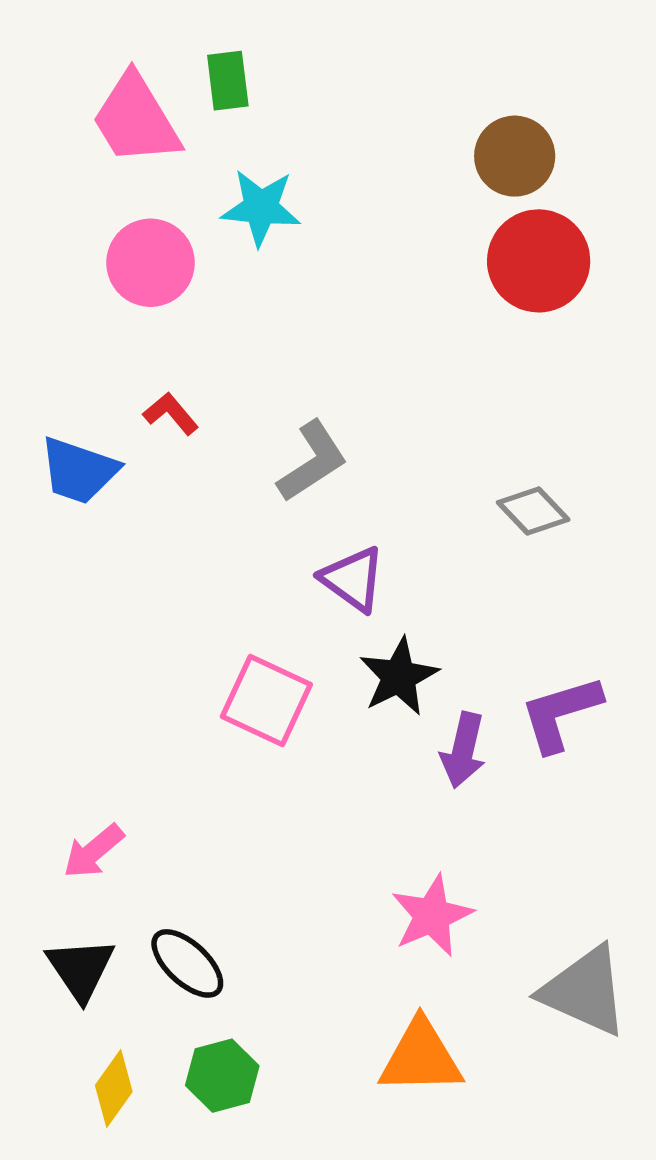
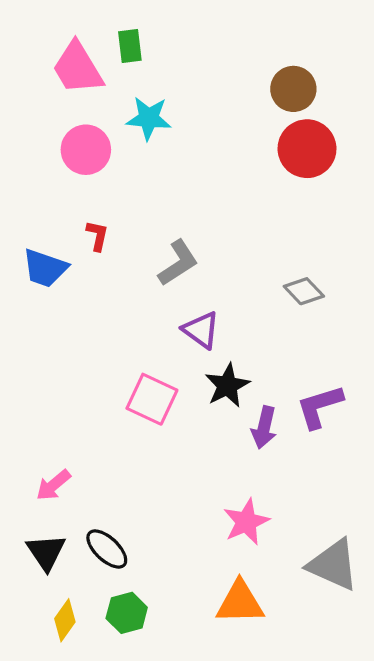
red L-shape: (171, 414) -> (97, 236), turned 52

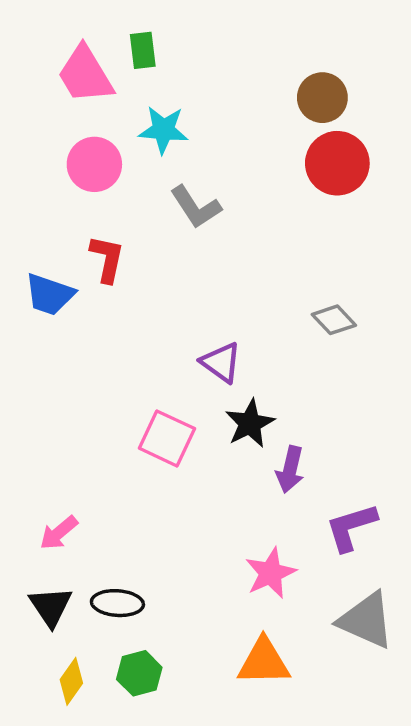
red L-shape: (97, 236) -> (107, 259), size x1.4
gray L-shape: (178, 263) -> (196, 207), moved, turned 90
purple L-shape: (320, 406) -> (351, 527), moved
black ellipse: (107, 549) -> (117, 603), turned -39

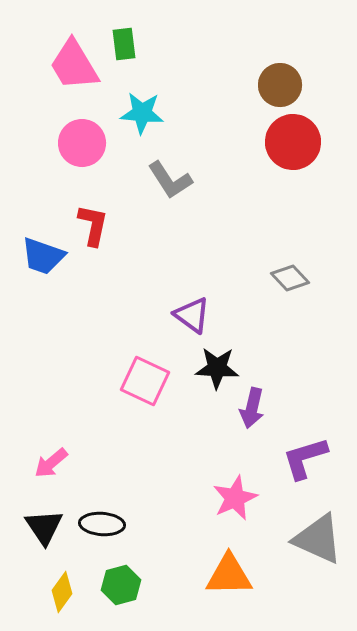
black star: (250, 423) -> (217, 368), turned 30

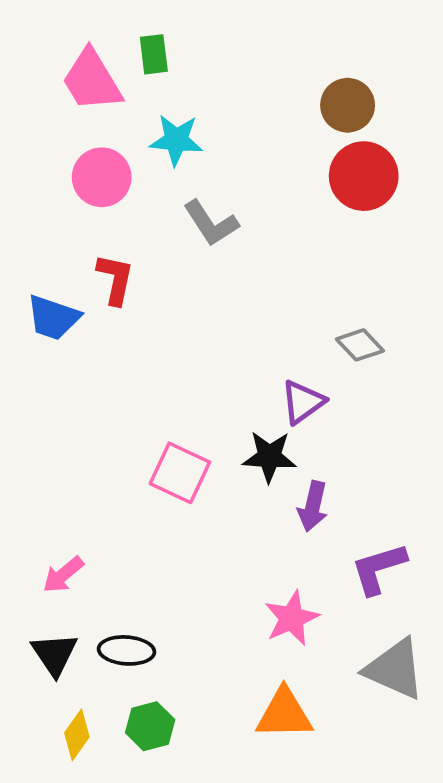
purple triangle: (192, 315) -> (303, 402), moved, turned 48

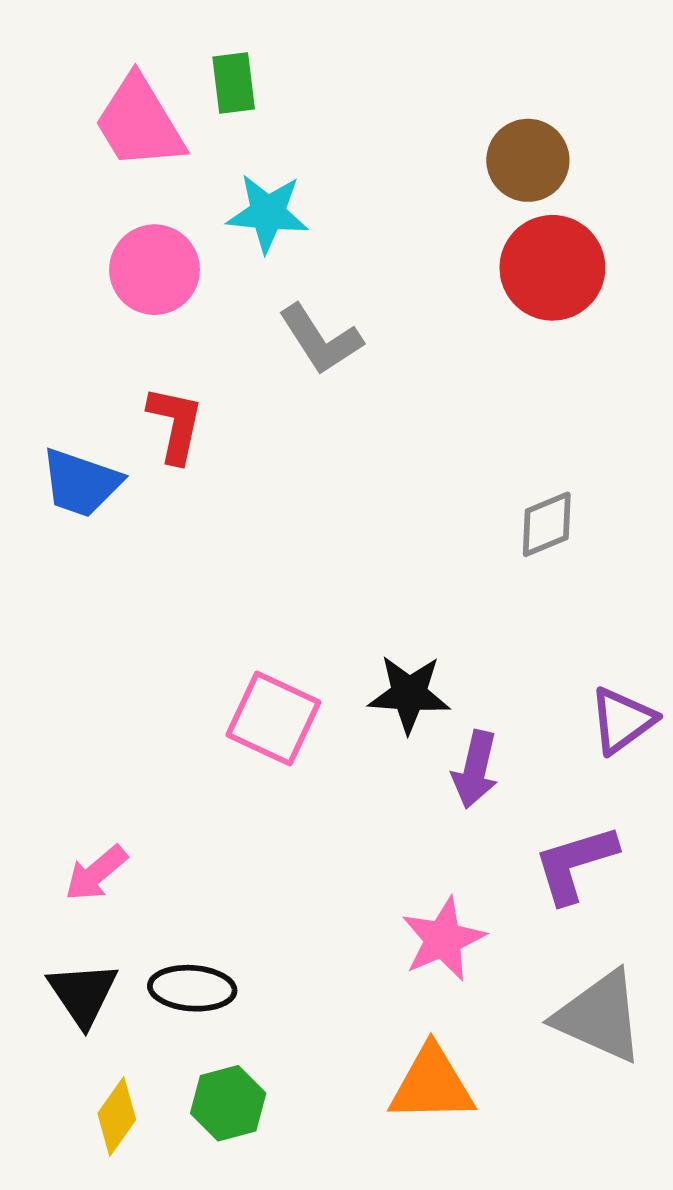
gray diamond: (360, 345) -> (547, 524), turned -69
purple triangle: (303, 402) -> (622, 720), moved

